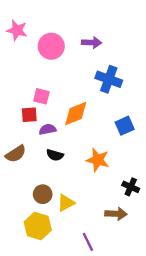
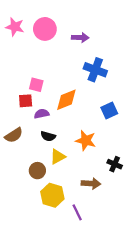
pink circle: (51, 46) -> (45, 29), moved
yellow triangle: (66, 203) -> (58, 157), moved
brown arrow: (116, 214) -> (91, 183), moved
yellow hexagon: (38, 226) -> (52, 195), moved

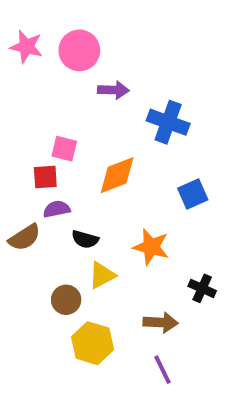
purple arrow: (80, 38) -> (113, 90), moved
purple semicircle: (42, 114) -> (57, 209), moved
purple line: (77, 212) -> (162, 370), moved

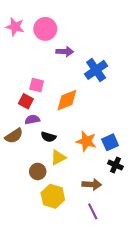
blue cross: (168, 122) -> (96, 70), turned 35
red square: (45, 177) -> (26, 101), turned 32
blue square: (193, 194) -> (110, 142), moved

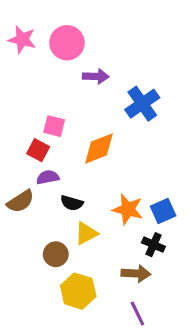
black cross: (115, 165) -> (153, 245), moved

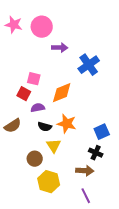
purple semicircle: (48, 177) -> (38, 108), moved
orange star: (128, 209) -> (67, 124), moved
yellow triangle: (86, 233) -> (54, 146), turned -35

